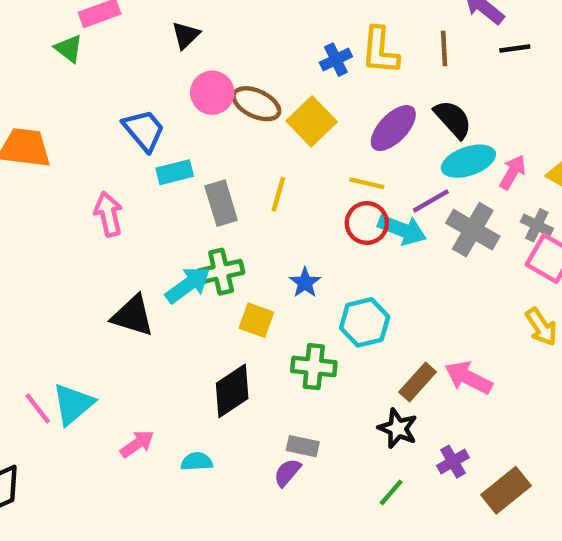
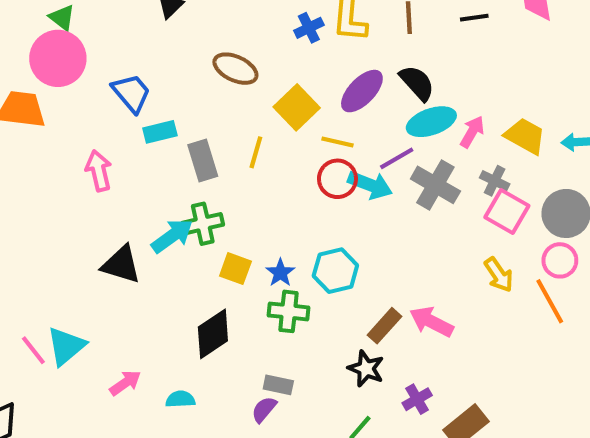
pink circle: (212, 93) -> (58, 58), moved, size x1.4
yellow square: (312, 121) -> (297, 107), moved
blue star: (305, 283) -> (280, 273), moved

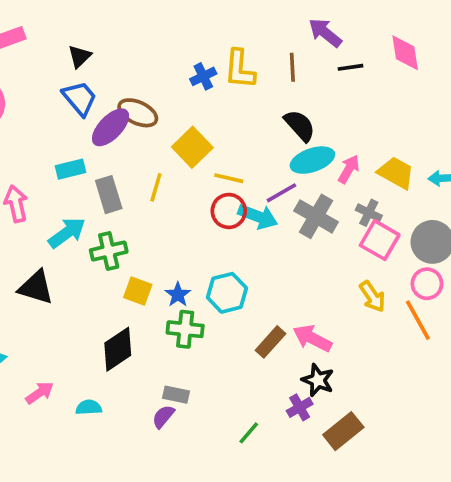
purple ellipse: (362, 91) -> (111, 127), moved
blue trapezoid: (131, 93) -> (80, 98), moved
cyan arrow: (172, 236) -> (67, 233), moved
black star: (366, 369) -> (318, 380), moved

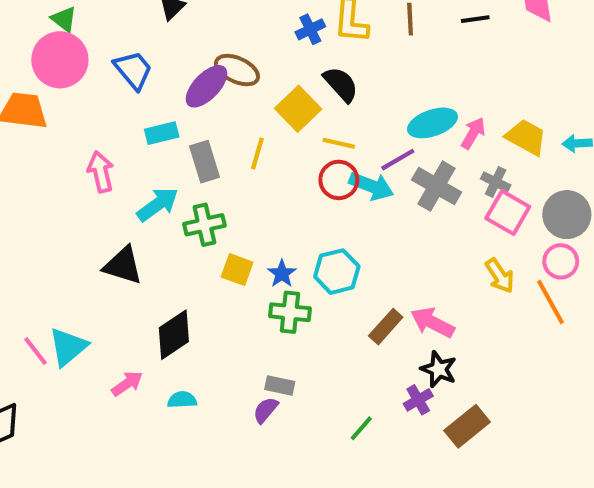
blue trapezoid: (80, 98) -> (133, 70), moved
black semicircle: (300, 125) -> (341, 84), moved
black diamond: (118, 349) -> (174, 335), moved

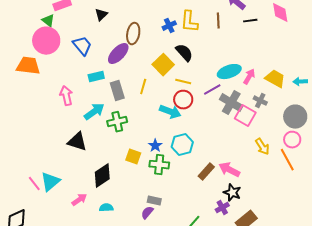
brown ellipse: (237, 70) -> (133, 34), moved, turned 75
cyan arrow: (371, 186) -> (170, 112), moved
pink square: (508, 213) -> (245, 116), moved
yellow square: (237, 270) -> (133, 157), moved

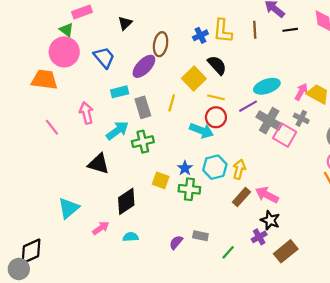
pink arrow: (249, 77) -> (301, 92), moved
yellow arrow: (262, 147) -> (239, 169), moved, turned -132
pink line: (34, 184) -> (52, 127), moved
gray rectangle: (154, 201) -> (200, 236), moved

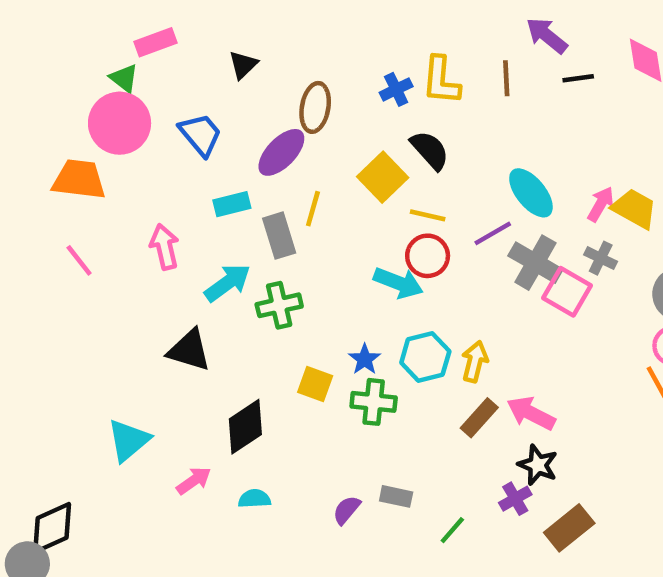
cyan ellipse: (267, 86) -> (531, 193), turned 70
yellow line: (172, 103) -> (313, 209), moved
pink line: (52, 127) -> (79, 260), moved

